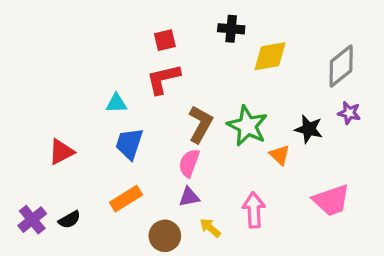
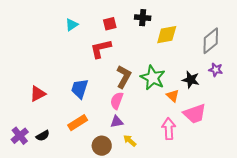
red square: (165, 40) -> (110, 24), moved
cyan triangle: (116, 103) -> (72, 25), moved, turned -32
pink trapezoid: (331, 200) -> (195, 114), moved
pink arrow: (254, 210) -> (169, 129), moved

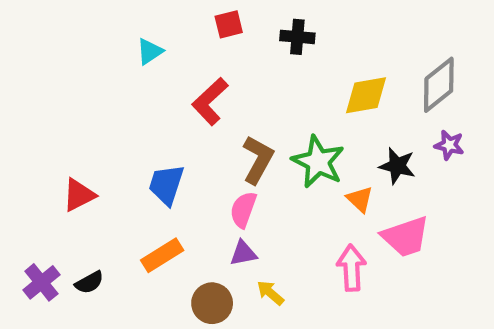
red square: (110, 24) -> (229, 24), moved
yellow diamond: (167, 35) -> (366, 95), moved
red L-shape: (101, 49) -> (210, 101), turned -30

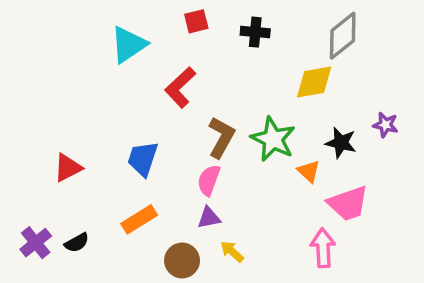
cyan triangle: (150, 51) -> (128, 45), size x1.6
gray diamond: (439, 85) -> (343, 36), moved
pink arrow: (351, 268) -> (323, 248), moved

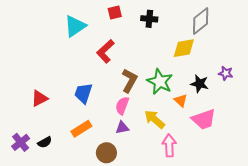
pink arrow: (323, 248) -> (169, 145), moved
yellow arrow: (232, 252) -> (155, 119), moved, size x1.5

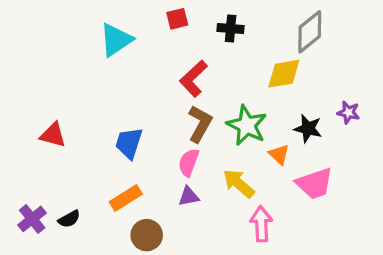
red L-shape: (105, 51) -> (193, 79), moved
red triangle: (39, 98) -> (53, 135), moved, turned 42
brown circle: (106, 153) -> (147, 235), moved

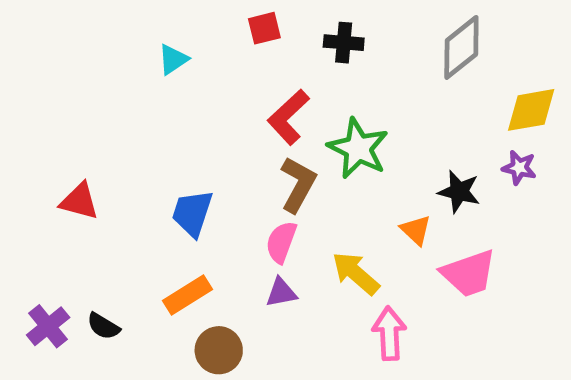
cyan triangle: (116, 40) -> (173, 59), size x0.6
yellow diamond: (284, 74) -> (531, 110), moved
green star: (247, 125) -> (358, 148), moved
black semicircle: (69, 219) -> (103, 326), turned 60

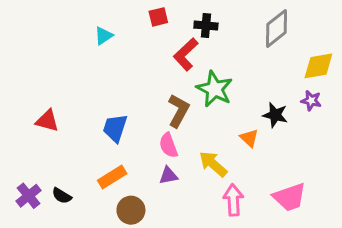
red L-shape: (288, 117) -> (186, 54), moved
pink semicircle: (281, 242) -> (168, 145), turned -40
pink trapezoid: (469, 273) -> (290, 197), moved

